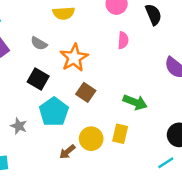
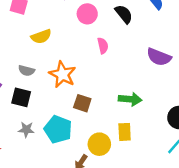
black square: (38, 79) -> (21, 97), moved
gray star: (19, 126) -> (26, 130), moved

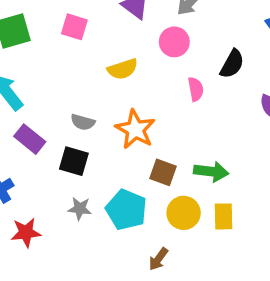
black semicircle: (124, 14) -> (232, 64), moved, turned 66
yellow semicircle: (41, 36) -> (123, 69), moved
green arrow: (130, 99) -> (211, 172), moved
yellow circle: (99, 144) -> (184, 213), moved

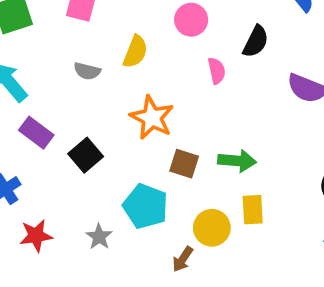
yellow semicircle: (123, 69) -> (135, 52), turned -48
gray semicircle: (83, 122) -> (87, 71), moved
black square: (74, 161) -> (86, 155), turned 36
gray star: (80, 209) -> (99, 237), moved, turned 30
yellow circle: (184, 213) -> (212, 228), moved

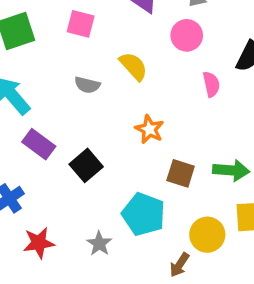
yellow semicircle: (135, 52) -> (133, 66), turned -64
orange star: (152, 118) -> (149, 129), size x0.7

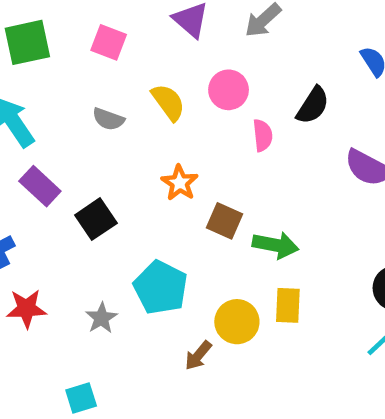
pink circle: (187, 35) -> (229, 90), moved
brown square: (181, 173) -> (225, 221), moved

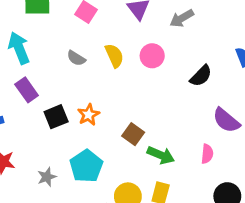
pink semicircle: (263, 135) -> (207, 154), moved
orange star: (180, 183) -> (89, 115), moved

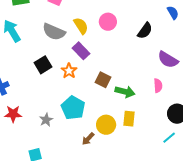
gray semicircle: (76, 58) -> (54, 32), size x1.6
purple rectangle: (27, 90) -> (81, 51), moved
black square: (56, 117) -> (43, 65), moved

